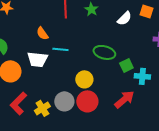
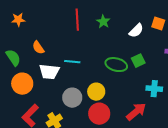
orange semicircle: (42, 33) -> (38, 48), moved
green square: (126, 65) -> (138, 61), moved
gray circle: (64, 101) -> (72, 98), moved

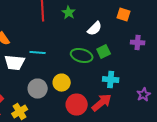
white semicircle: (136, 31) -> (95, 29), moved
cyan cross: (154, 89) -> (111, 80), moved
red circle: (99, 114) -> (77, 105), moved

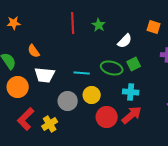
cyan line: (38, 53) -> (82, 73), moved
cyan cross: (111, 80) -> (131, 92), moved

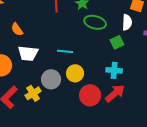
white semicircle: (125, 41) -> (127, 22), moved, turned -42
green ellipse: (112, 68) -> (95, 22), moved
yellow cross: (50, 124) -> (33, 93), moved

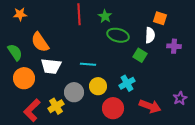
orange semicircle: (17, 29) -> (40, 42), size x1.5
green square: (117, 42) -> (140, 55), turned -32
cyan cross: (114, 70) -> (127, 83), moved, turned -35
red arrow: (115, 93) -> (150, 106), moved, turned 60

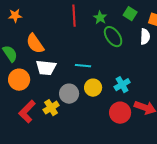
green ellipse: (118, 35) -> (113, 37), turned 40
green square: (140, 55) -> (130, 14), moved
red circle: (113, 108) -> (120, 113), moved

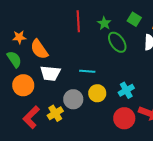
orange star: (15, 16) -> (19, 37), moved

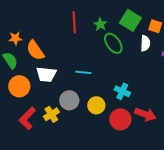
green square: (134, 19) -> (130, 20), size x1.5
cyan cross: (126, 90) -> (122, 91), turned -35
yellow circle: (97, 93) -> (96, 105), moved

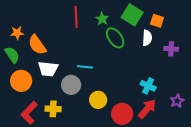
cyan cross: (122, 91) -> (148, 86), moved
gray circle: (69, 100) -> (71, 85), moved
yellow cross: (51, 114) -> (53, 109), turned 35
red arrow: (145, 114) -> (147, 109), turned -70

